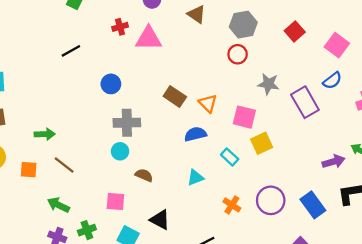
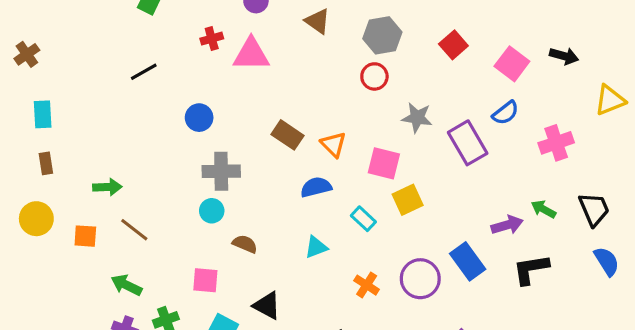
blue rectangle: (313, 205) -> (468, 261), moved

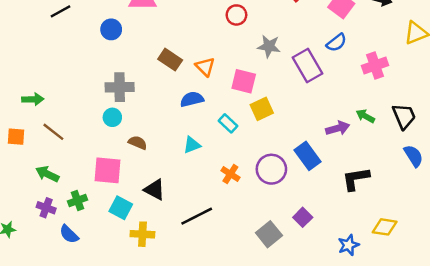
blue circle: (199, 118) -> (111, 29), moved
black L-shape: (531, 269) -> (356, 179), moved
pink square: (205, 280) -> (108, 170), size x1.4

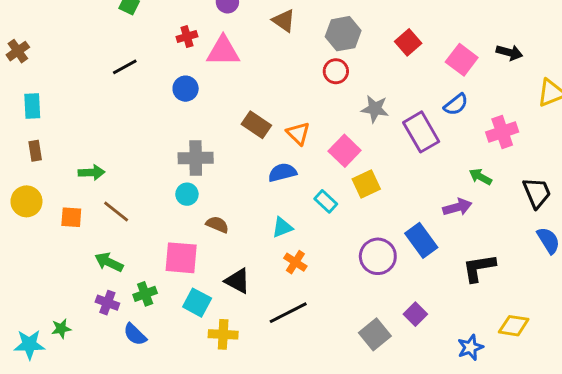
pink square: (244, 81) -> (345, 151), turned 30
green arrow: (365, 116) -> (480, 177), moved
orange cross: (230, 174) -> (295, 262), moved

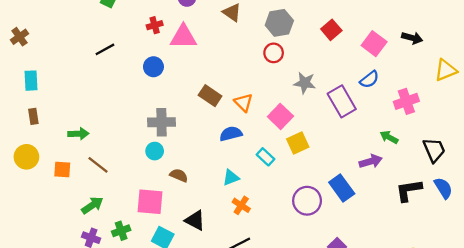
green arrow: (109, 262) -> (92, 205), turned 120
black L-shape: (479, 268) -> (409, 190), moved

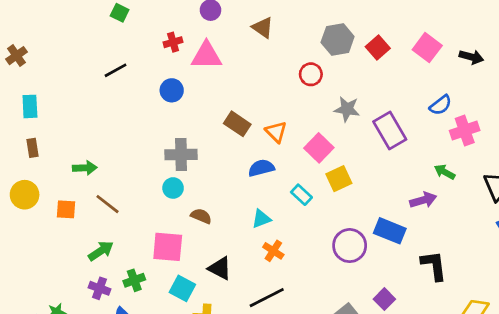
gray hexagon: (279, 23) -> (338, 40), moved
pink square: (374, 44) -> (427, 48), moved
blue semicircle: (369, 79) -> (441, 105), moved
blue rectangle: (342, 188) -> (390, 231), turned -32
black L-shape: (409, 190) -> (434, 266), moved, turned 92

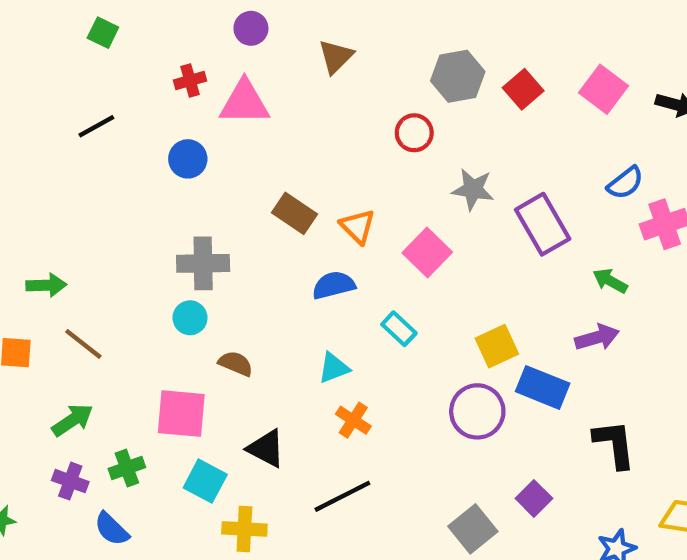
brown triangle: (263, 27) -> (336, 57), turned 40
green arrow: (445, 172) -> (610, 281), moved
yellow square: (339, 179) -> (497, 346), moved

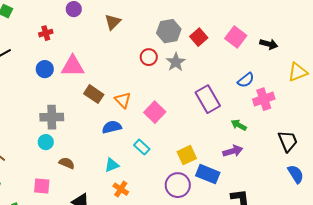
pink triangle: (244, 102) -> (73, 66), moved
gray star: (473, 189) -> (176, 62), moved, turned 30
pink square: (181, 414) -> (42, 186), size x0.7

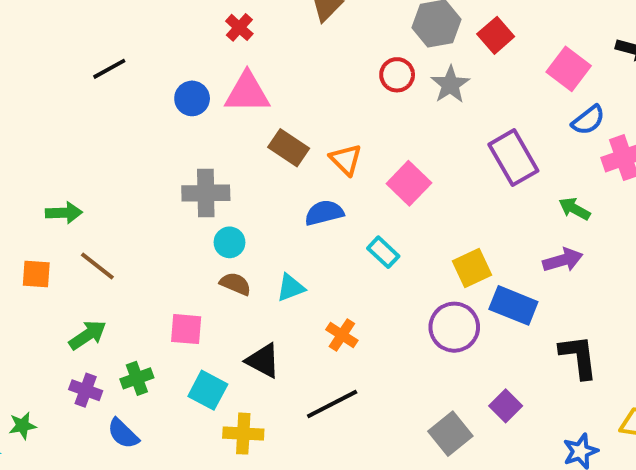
red cross: (46, 33) -> (239, 27), moved, turned -32
pink square: (236, 37) -> (569, 69), moved
cyan circle: (46, 142) -> (229, 242), moved
cyan triangle: (112, 165) -> (291, 288), moved

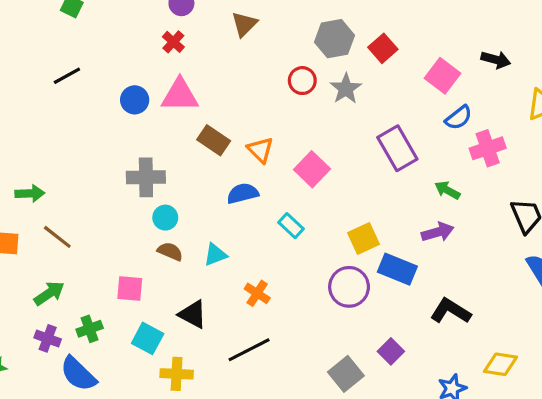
black L-shape: (578, 357) -> (451, 311), turned -51
blue semicircle: (123, 434) -> (78, 374), size x1.4

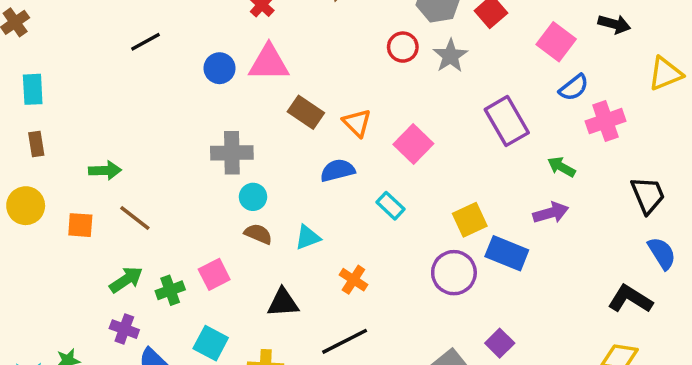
pink square: (130, 288) -> (214, 274), turned -32
black L-shape: (451, 311) -> (630, 299), moved
black triangle: (193, 314) -> (283, 303), turned -32
green cross: (90, 329) -> (170, 290), moved
cyan square: (148, 338) -> (211, 343), moved

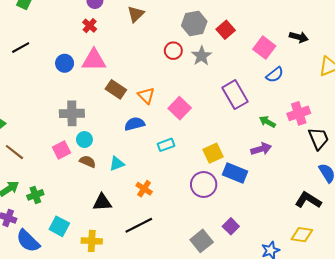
pink cross: (605, 121) -> (299, 113), moved
cyan rectangle: (390, 206) -> (166, 145), turned -63
pink square: (214, 274) -> (61, 150), moved

